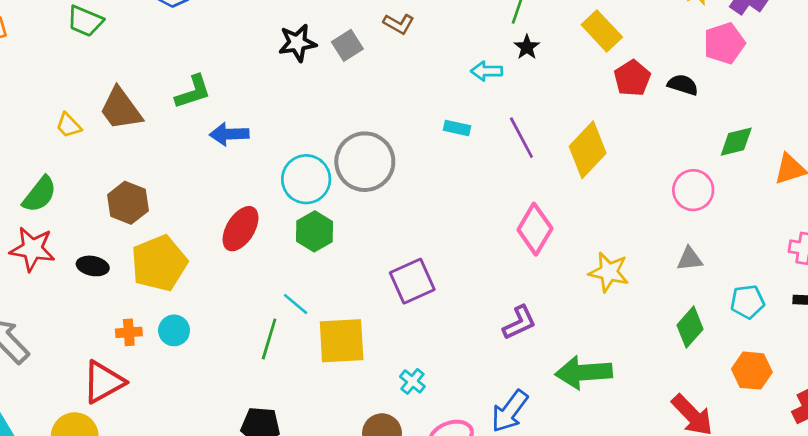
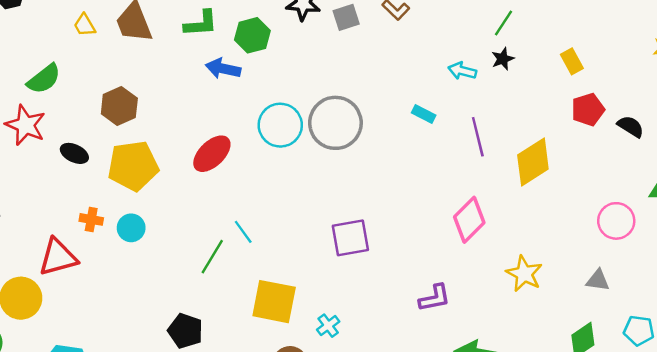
yellow rectangle: (602, 31) -> (572, 61), size x0.7
green hexagon: (315, 231) -> (252, 35), moved
yellow square: (342, 341) -> (274, 302), moved

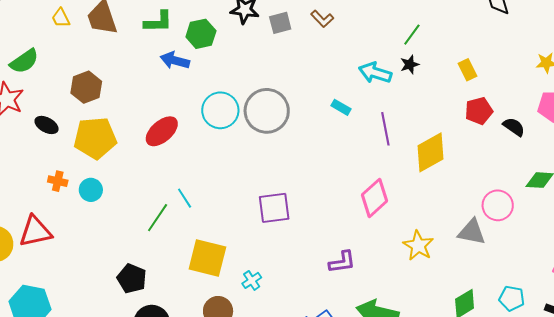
cyan arrow: (462, 71) -> (375, 73), size x1.4
red triangle: (58, 257) -> (35, 231), moved
gray triangle: (598, 280) -> (472, 232), moved, size x1.4

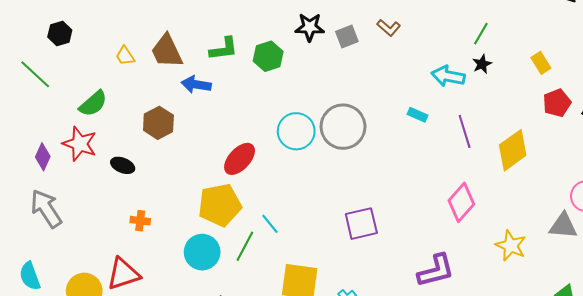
blue arrow: (175, 60) -> (196, 84), moved
yellow pentagon: (95, 138) -> (220, 205), moved
cyan circle: (91, 190) -> (202, 252), moved, size x1.5
purple L-shape: (342, 262) -> (436, 271), size x1.4

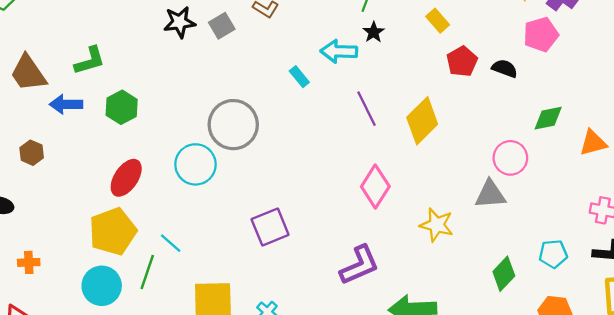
green hexagon: (268, 56) -> (122, 107), moved
cyan rectangle: (417, 115) -> (299, 77), moved, turned 36
brown hexagon: (158, 123) -> (32, 153), size x0.7
cyan circle: (296, 131) -> (195, 164), moved

